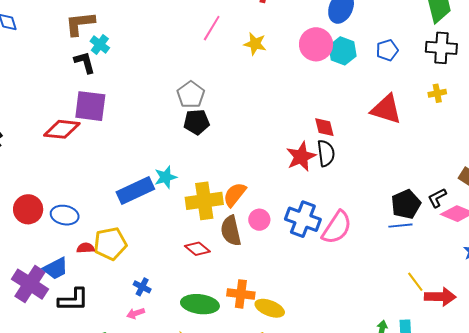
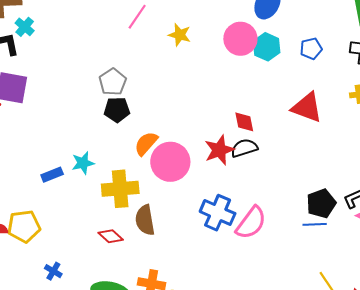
black semicircle: (326, 153) -> (244, 148), turned -104
blue rectangle: (135, 191) -> (52, 175), size x0.6
orange semicircle: (235, 195) -> (146, 143), moved
pink circle: (259, 220) -> (170, 162), moved, size x1.8

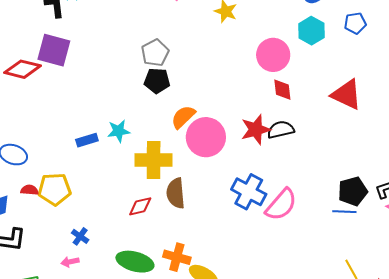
pink circle: (240, 39) -> (273, 55), moved
blue pentagon: (311, 49) -> (355, 23), moved
red diamond: (244, 122) -> (282, 90), moved
red diamond: (111, 236) -> (140, 206), turned -60

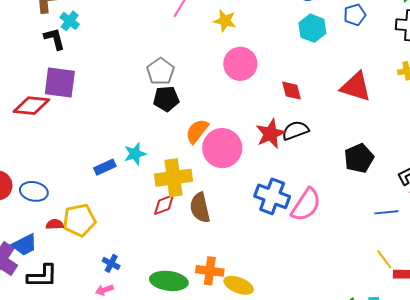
pink circle: (273, 55) -> (240, 64), moved
black pentagon: (353, 191) -> (359, 158), moved
red diamond: (140, 206) -> (164, 205), moved
blue line: (344, 212) -> (386, 212), moved

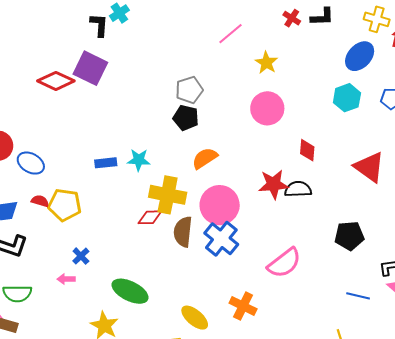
pink circle: (222, 148) -> (220, 205), moved
blue cross: (272, 196) -> (221, 239), moved
orange cross: (210, 271) -> (243, 306), moved

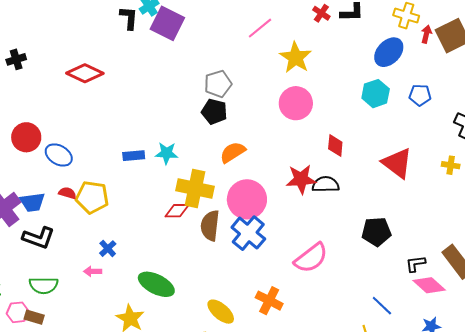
yellow star: (266, 63) -> (296, 58), size x1.4
purple square: (90, 68) -> (167, 23), moved
blue line: (358, 296) -> (382, 306), moved, turned 30

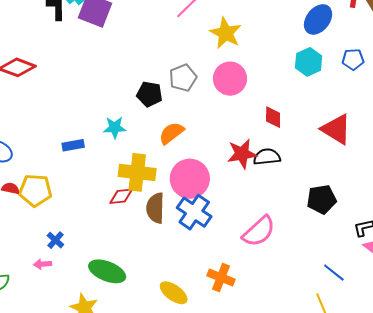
gray pentagon: (218, 84) -> (183, 78), moved
cyan star: (167, 153) -> (115, 127), moved

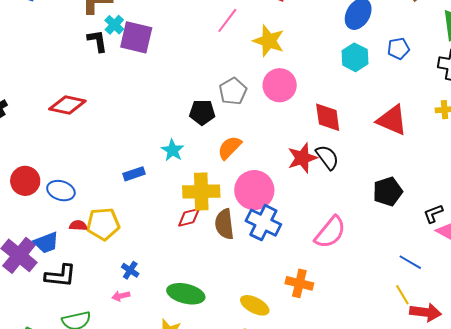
red diamond: (273, 117) -> (328, 117), size x1.4
cyan star: (115, 127) -> (173, 150), turned -30
black semicircle: (267, 157) -> (327, 157), turned 68

